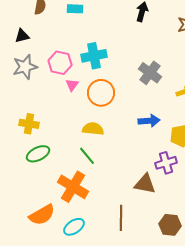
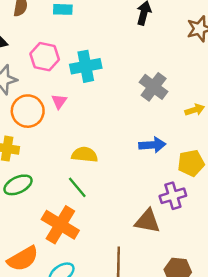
pink hexagon: (60, 63) -> (45, 57), moved
orange circle: (101, 93) -> (28, 111), moved

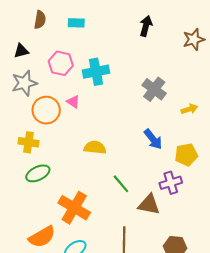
pink triangle: (59, 101) -> (73, 102), turned -32
blue arrow: (152, 145) -> (153, 139), turned 55
green line: (77, 187) -> (121, 184), moved

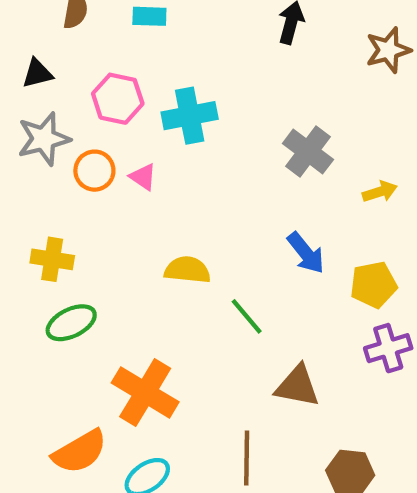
orange circle: (46, 110) -> (94, 171), moved, size x0.7
purple cross: (171, 183) -> (388, 348), moved
green line: (121, 184) -> (247, 316), moved

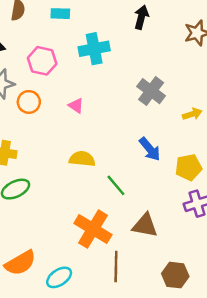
cyan cross: (190, 116) -> (94, 49), moved
pink triangle: (143, 177) -> (76, 106), moved
orange cross: (145, 392) -> (93, 229), moved

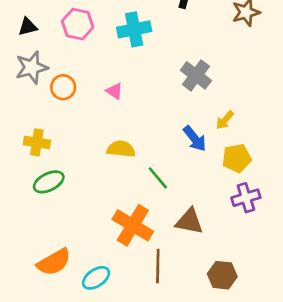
pink hexagon: (42, 61) -> (78, 24), moved
yellow arrow: (192, 114) -> (225, 120), moved, turned 150

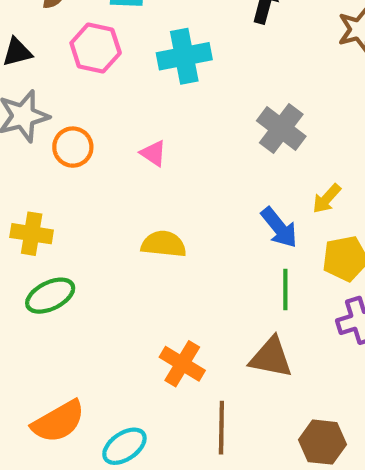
green line: (158, 178) -> (285, 289), moved, turned 40
orange cross: (133, 225) -> (182, 364), size x0.7

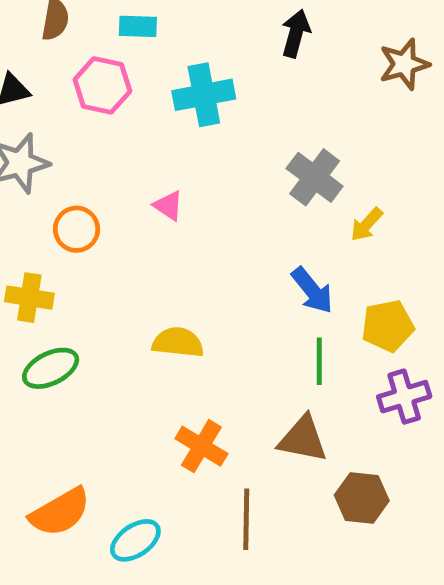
orange circle: (73, 147) -> (76, 229), moved
yellow arrow: (327, 199) -> (366, 224), moved
yellow semicircle: (164, 244) -> (178, 342), moved
brown hexagon: (323, 442) -> (362, 498), moved

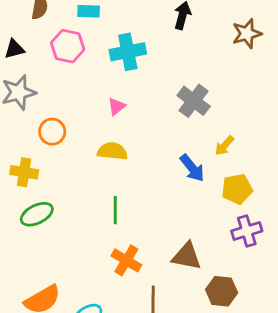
pink triangle: (168, 206) -> (117, 106), moved, turned 48
yellow arrow: (366, 224) -> (224, 146), moved
yellow semicircle: (178, 342) -> (112, 151), moved
green line: (319, 361) -> (115, 210), moved

